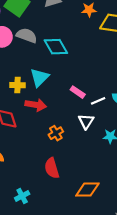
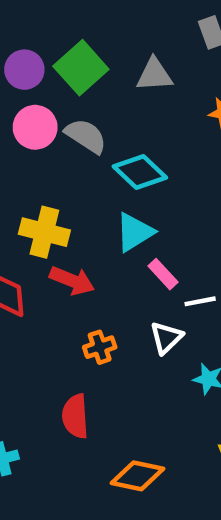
cyan diamond: (56, 47) -> (140, 172), turned -30
cyan triangle: (39, 77) -> (135, 232), moved
yellow cross: (18, 85) -> (44, 232), size x1.5

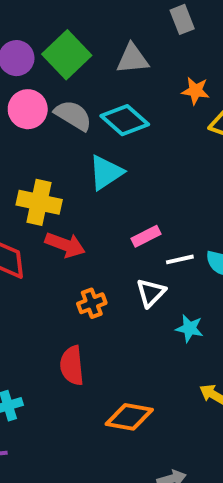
cyan diamond: (140, 172) -> (125, 120), moved
cyan triangle: (135, 232) -> (106, 172), moved
pink rectangle: (163, 274) -> (146, 236), turned -72

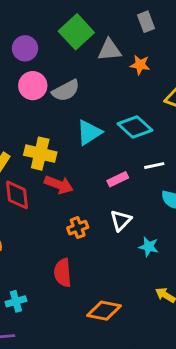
green square: (67, 55) -> (76, 32), moved
orange star: (196, 91) -> (140, 65), moved
gray semicircle: (73, 115) -> (66, 91), turned 120
cyan diamond: (125, 120) -> (135, 127), moved
white line: (180, 259) -> (154, 166), moved

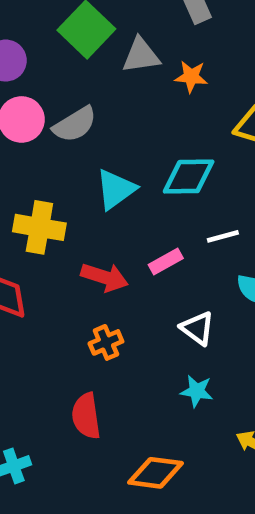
cyan diamond: (135, 127) -> (189, 177), turned -40
red arrow: (59, 185) -> (105, 277), moved
white triangle: (121, 220) -> (197, 328), moved, turned -35
cyan star: (149, 247) -> (197, 391), moved

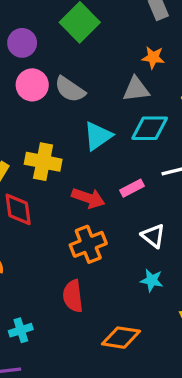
gray triangle: (141, 56) -> (136, 89), moved
gray semicircle: (75, 124) -> (70, 89), turned 64
orange cross: (106, 342) -> (88, 244), size x1.5

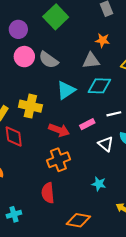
white triangle: (153, 236) -> (106, 144), moved

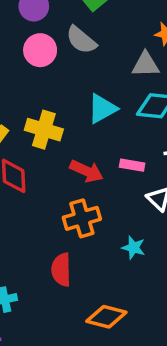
gray semicircle: (49, 60) -> (81, 40), moved
pink rectangle: (87, 124) -> (132, 165), turned 32
cyan star: (99, 184) -> (134, 248), moved

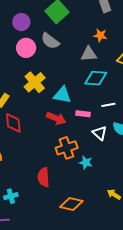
cyan triangle: (102, 109) -> (62, 95), moved, turned 42
yellow cross: (44, 130) -> (35, 82), moved, turned 35
orange cross: (82, 218) -> (67, 148), moved

